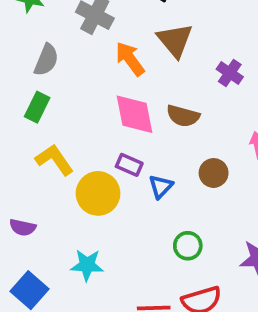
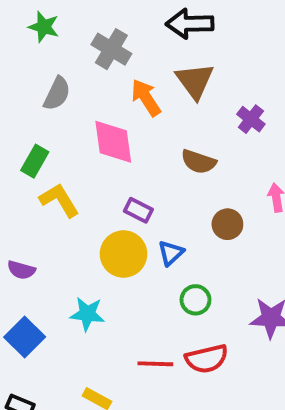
green rectangle: (37, 107) -> (35, 161), moved
pink diamond: (134, 114) -> (113, 142), moved
blue triangle: (161, 187) -> (171, 253), moved
yellow circle: (98, 193) -> (124, 254), moved

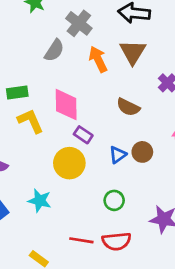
gray semicircle: (57, 94) -> (54, 50), moved
pink diamond: (113, 142) -> (66, 105), moved
green rectangle: (35, 161) -> (17, 93), turned 45
blue triangle: (171, 253) -> (118, 155), moved

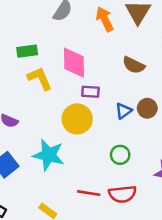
purple rectangle: (83, 135) -> (90, 92), turned -30
cyan star: (40, 201) -> (49, 155), size x1.4

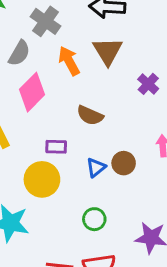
pink diamond: (74, 63) -> (32, 92), moved, turned 48
brown semicircle: (134, 65) -> (90, 115), moved

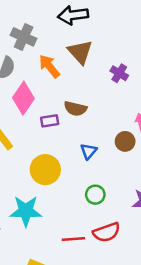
purple rectangle: (56, 147) -> (50, 121), moved
brown circle: (124, 163) -> (125, 141), moved

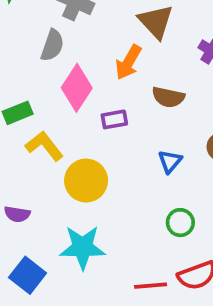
orange arrow: (49, 66) -> (128, 62), moved, turned -110
brown semicircle: (75, 109) -> (168, 97), moved
yellow circle: (45, 170) -> (86, 181), moved

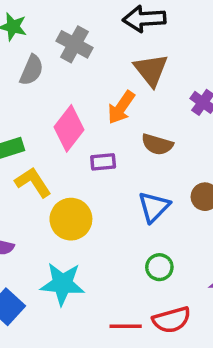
gray semicircle: (52, 45) -> (32, 70), moved
blue triangle: (170, 161) -> (154, 207), size x1.4

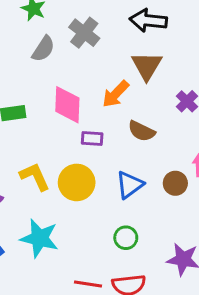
pink diamond: (69, 128) -> (67, 105), turned -45
yellow L-shape: (33, 182) -> (35, 177), moved
yellow circle: (71, 219) -> (77, 182), moved

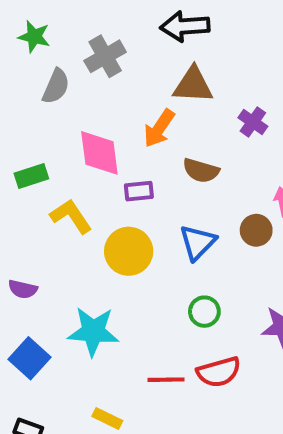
gray cross: (84, 33) -> (105, 56), turned 32
brown triangle: (147, 66) -> (193, 85), turned -48
yellow L-shape: (35, 177) -> (71, 216), moved

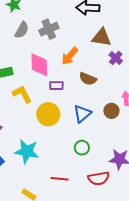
gray cross: (105, 56) -> (49, 29), moved
brown triangle: (193, 85) -> (102, 37), moved
red semicircle: (219, 372) -> (99, 178), moved

